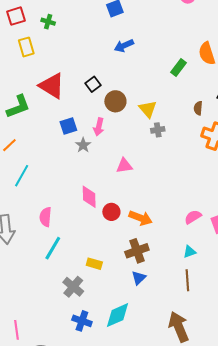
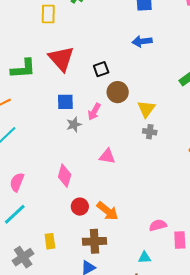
red circle: (111, 212) -> (80, 207), moved
yellow rectangle: (94, 264) -> (50, 241), turned 49

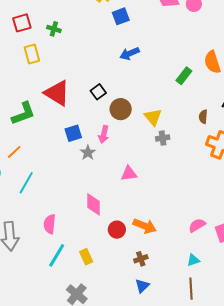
yellow rectangle: (50, 241) -> (86, 257), moved
brown cross: (94, 241) -> (141, 259), size x0.6

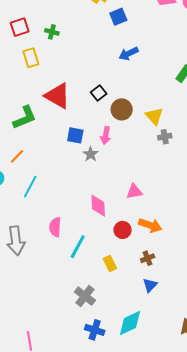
blue square: (73, 133) -> (75, 135), turned 30
pink triangle: (129, 174) -> (134, 191), moved
cyan line: (57, 255) -> (78, 247), moved
yellow rectangle: (86, 257) -> (110, 263), moved

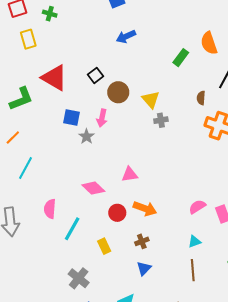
pink diamond: (98, 206) -> (93, 188), turned -45

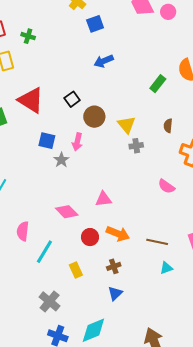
brown semicircle: (201, 98) -> (168, 126), moved
pink semicircle: (197, 207) -> (166, 186), moved, turned -114
brown line: (193, 270) -> (157, 242), moved, turned -75

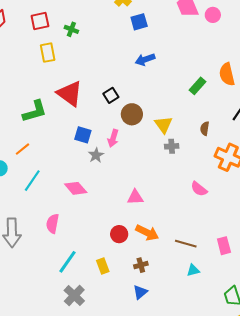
pink diamond: (67, 212) -> (76, 188), moved
cyan line: (44, 252) -> (68, 262), moved

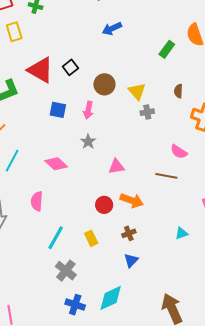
black square: (111, 95) -> (70, 67), moved
gray star: (96, 155) -> (88, 142), moved
brown line: (186, 244) -> (166, 176), moved

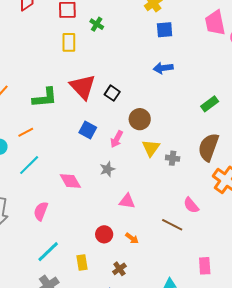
black square: (70, 67) -> (112, 93), turned -35
yellow triangle: (137, 91) -> (151, 148), moved
brown semicircle: (178, 91) -> (208, 147), size x2.0
orange arrow: (132, 201) -> (132, 238), size x0.6
brown cross: (129, 233) -> (119, 269), turned -32

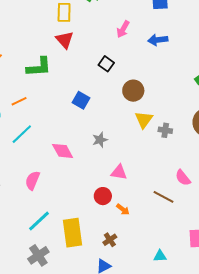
red triangle: (83, 87) -> (65, 40), moved, size x0.7
pink arrow: (117, 139) -> (123, 29), moved
red circle: (104, 234) -> (103, 196), moved
yellow rectangle: (82, 262) -> (73, 233), size x1.8

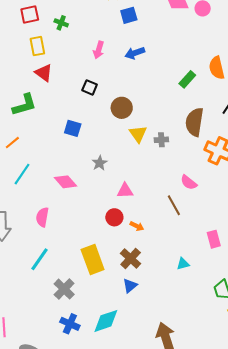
brown line: (164, 197) -> (174, 205), turned 45
cyan line: (39, 221) -> (39, 259), moved
brown cross: (110, 240) -> (131, 259), size x1.5

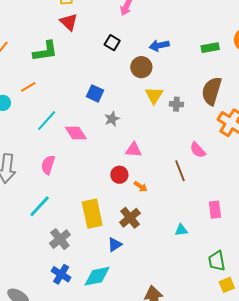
blue arrow: (135, 53) -> (159, 46), moved
green rectangle: (187, 79) -> (210, 48), turned 30
blue square: (73, 128) -> (95, 93), moved
cyan line: (22, 174) -> (47, 121), moved
blue triangle: (130, 286) -> (115, 245), moved

